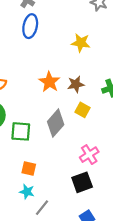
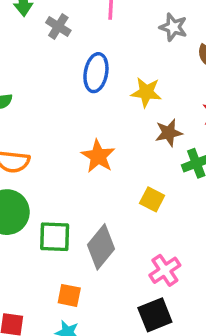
blue ellipse: (30, 26) -> (96, 73), moved
brown star: (76, 84) -> (169, 133), moved
gray diamond: (56, 123) -> (101, 247), moved

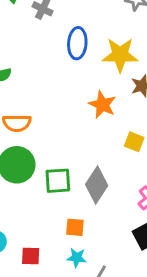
yellow star: (146, 92) -> (120, 55), size x1.4
orange star: (98, 156) -> (102, 105), moved

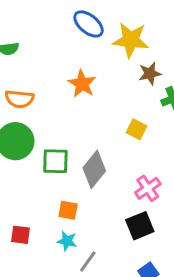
blue ellipse: (77, 43) -> (89, 24), turned -60
orange star: (102, 105) -> (82, 84), moved

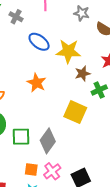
yellow square: (136, 129) -> (75, 112), size x1.6
pink cross: (148, 188) -> (52, 171), moved

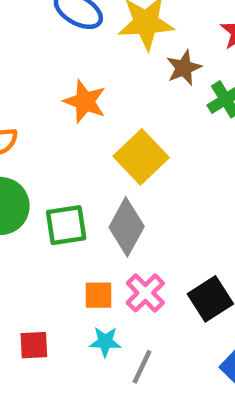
yellow square: (75, 112) -> (141, 157), moved, turned 30

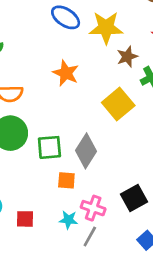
yellow square: (141, 157) -> (118, 104), moved
pink cross: (145, 293) -> (93, 208), moved, turned -30
orange square: (99, 295) -> (66, 180), moved

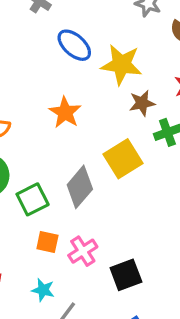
green square: (49, 147) -> (33, 199), turned -30
gray diamond: (86, 151) -> (80, 187), moved
pink cross: (93, 208) -> (83, 251), moved, turned 30

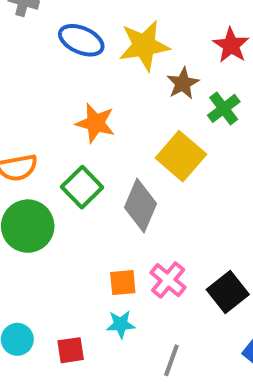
green square: (33, 199) -> (82, 187), moved
cyan star: (43, 290) -> (121, 324), moved

